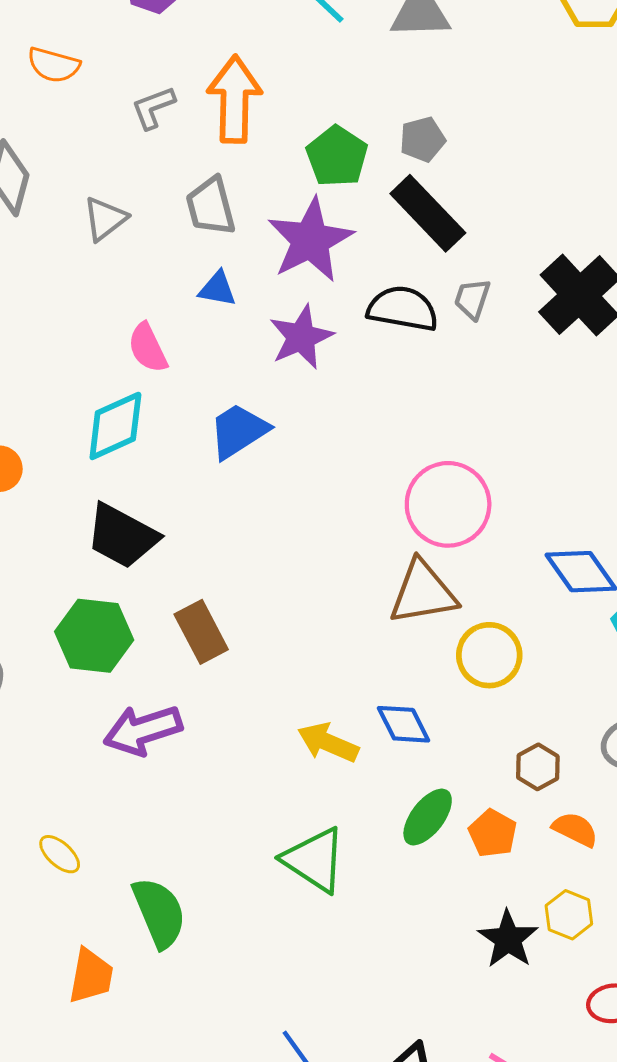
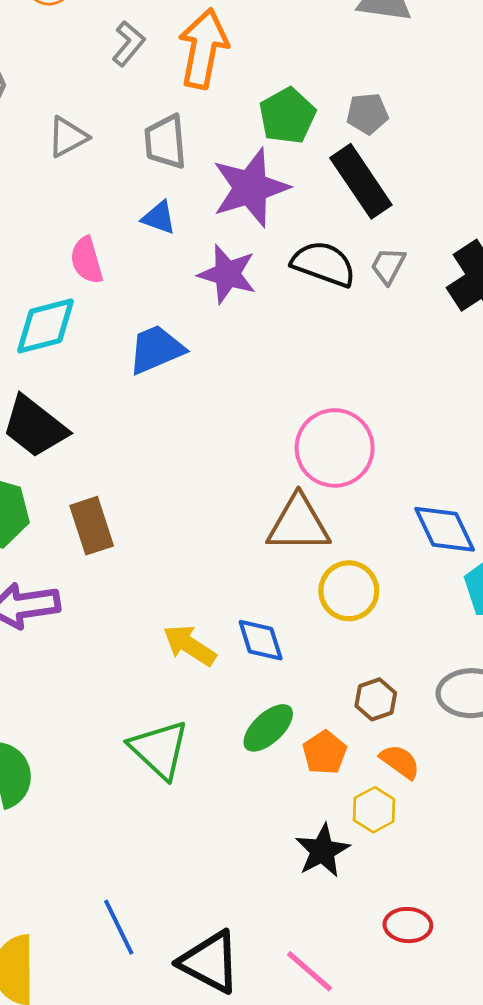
gray L-shape: (153, 108) -> (129, 44), turned 141
purple star: (301, 337) -> (227, 274), turned 30
yellow hexagon: (569, 915) -> (374, 810), moved

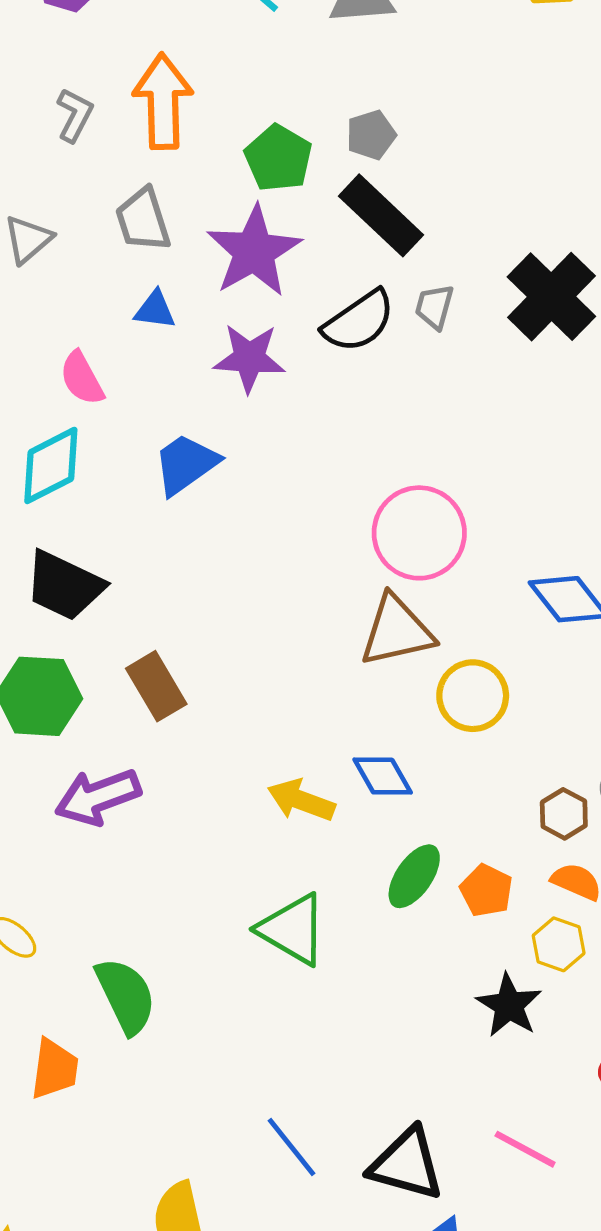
black semicircle: (324, 264) -> (359, 321), turned 138
brown hexagon: (376, 699) -> (564, 814), moved

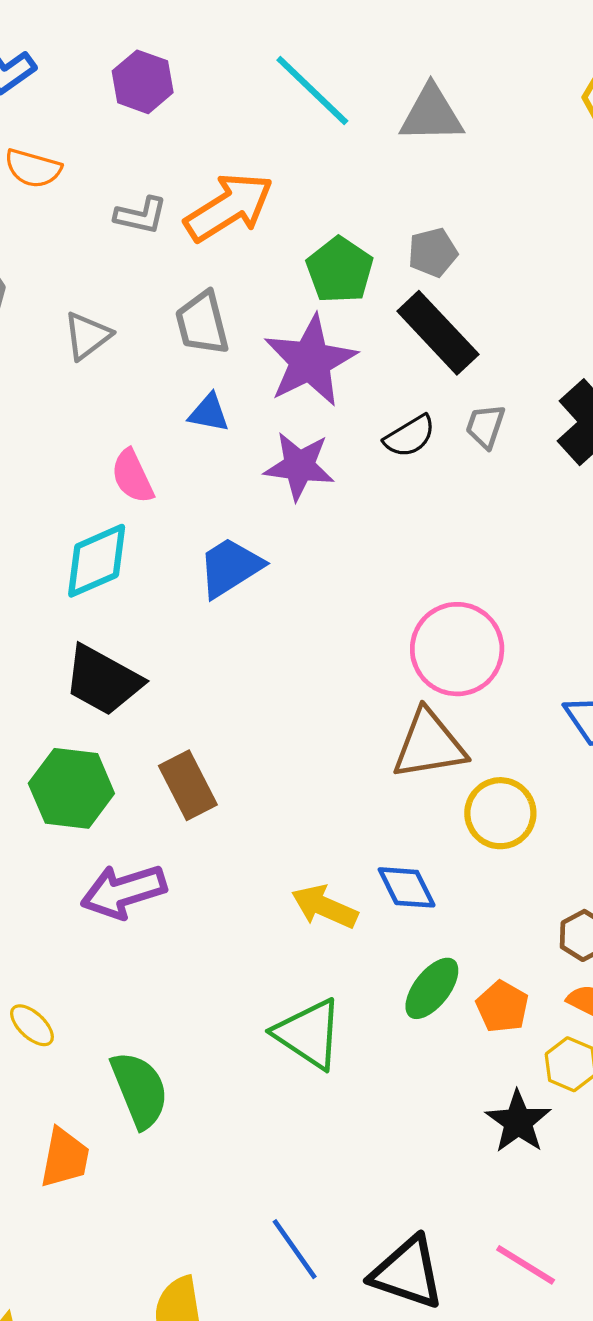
orange arrow: (163, 101) -> (229, 207), turned 56
gray L-shape: (75, 115) -> (141, 215), turned 72
black semicircle: (359, 321) -> (410, 436), size x0.7

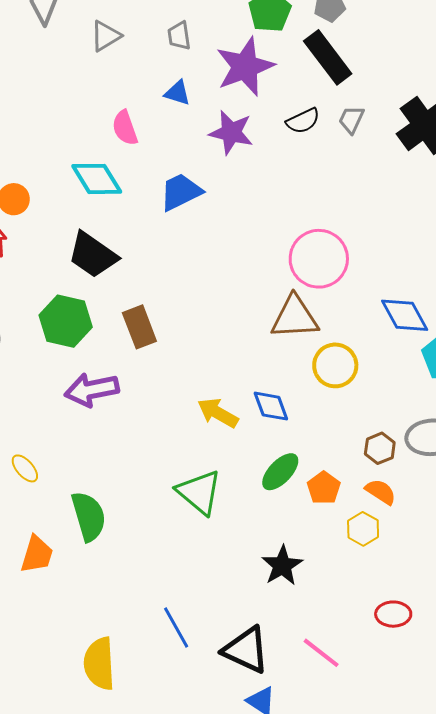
gray trapezoid: (202, 323) -> (179, 36), size x0.7
cyan diamond: (97, 561) -> (97, 179), turned 76
black star: (518, 1122) -> (282, 566), moved

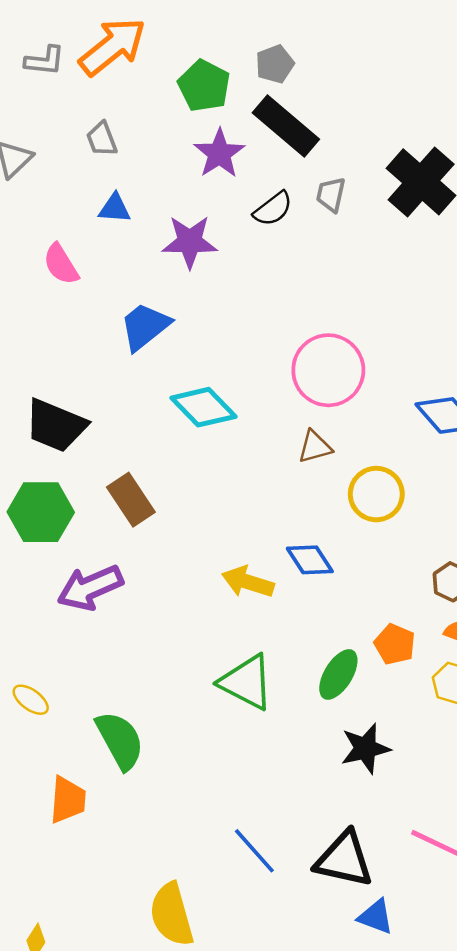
purple star: (245, 67) -> (219, 154), moved, size x0.7
cyan diamond: (97, 179) -> (203, 407), moved
brown triangle: (295, 317) -> (315, 447), size x0.6
green ellipse: (280, 472) -> (338, 674), moved
black star: (282, 566) -> (365, 748), turned 30

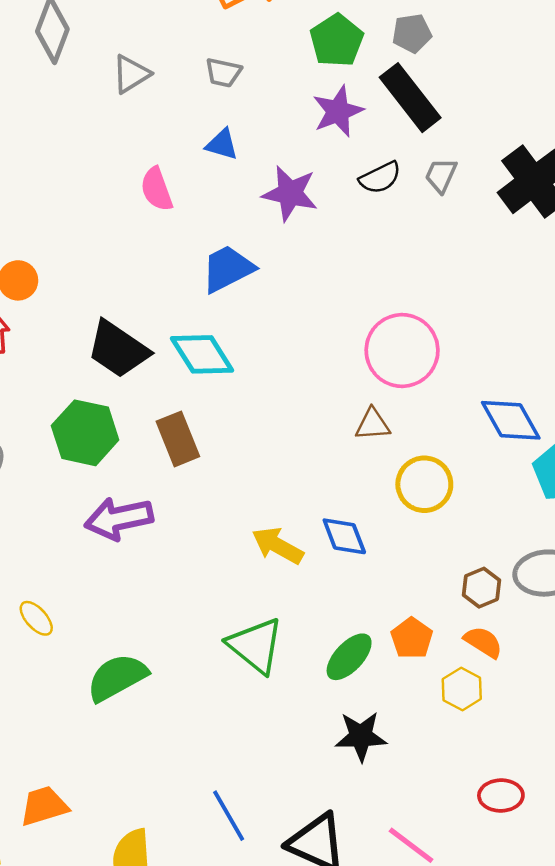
gray trapezoid: (102, 139) -> (223, 73), turned -69
cyan diamond: (203, 407) -> (202, 354), moved
green semicircle: (120, 740) -> (117, 677), turned -102
orange trapezoid: (68, 800) -> (44, 806), moved, turned -123

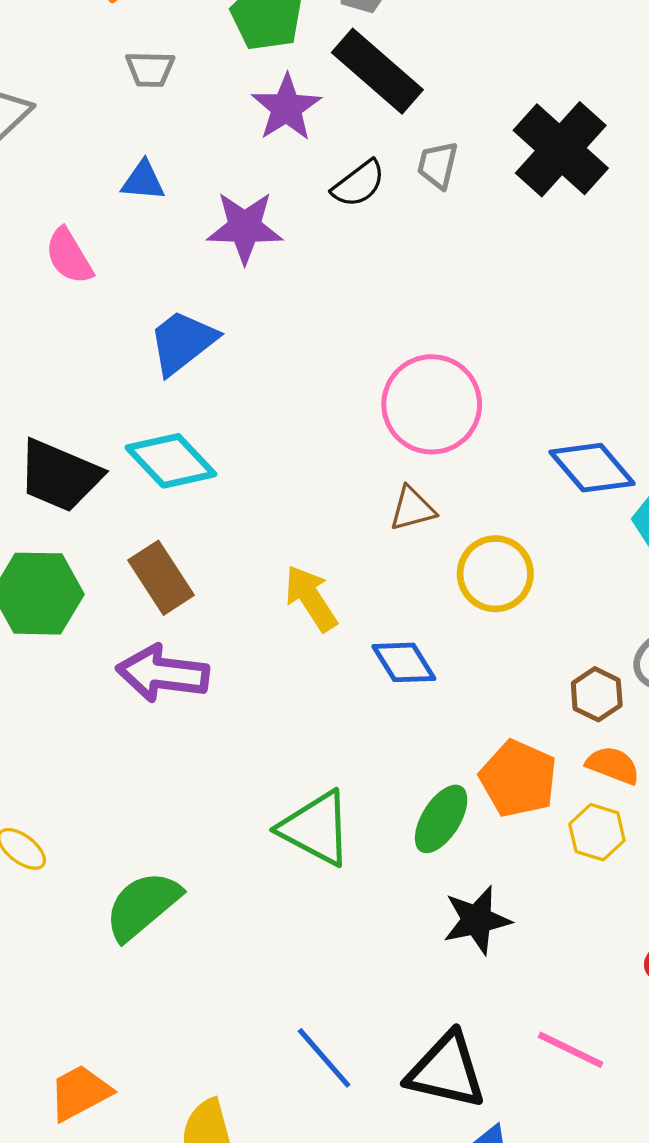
gray trapezoid: (223, 73) -> (150, 69), moved
purple arrow: (119, 519) -> (163, 673), moved, turned 30
yellow arrow: (278, 546) -> (311, 598), moved, turned 39
orange pentagon: (412, 638) -> (518, 779), size x1.4

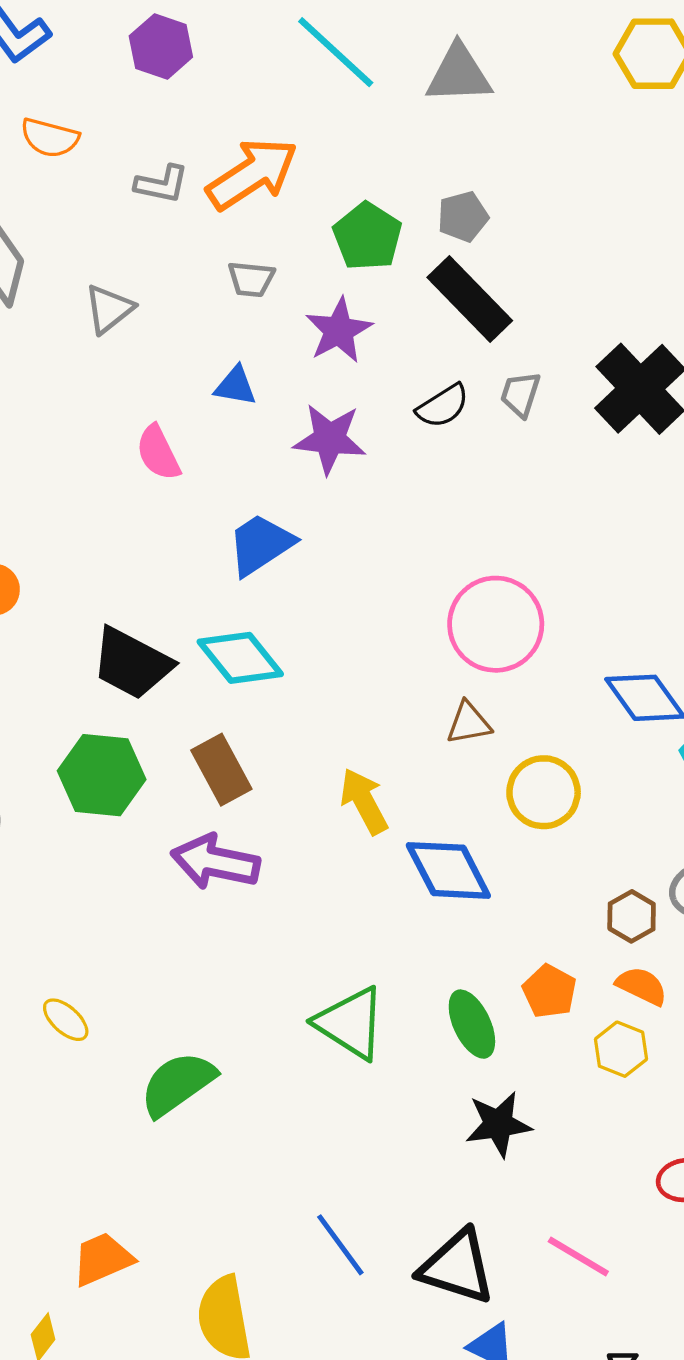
purple star: (286, 108) -> (339, 330), moved
blue diamond: (404, 662) -> (448, 870), size x1.4
orange pentagon: (518, 779) -> (549, 991), size x0.7
green ellipse: (441, 819) -> (472, 1024), turned -62

